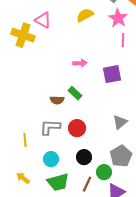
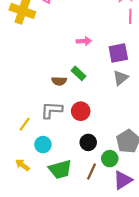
gray triangle: (120, 122) -> (121, 78), moved
yellow line: (25, 140) -> (25, 124), turned 40
cyan circle: (51, 159) -> (43, 145), moved

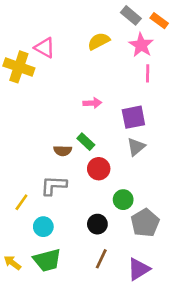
red circle: (81, 111) -> (99, 169), moved
green circle: (110, 159) -> (123, 200), moved
yellow arrow: (22, 165) -> (12, 263), moved
green trapezoid: (60, 169) -> (47, 260), moved

